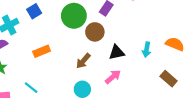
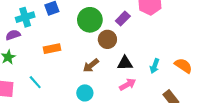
pink arrow: (113, 77) -> (128, 84), moved

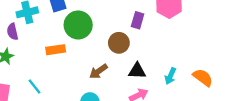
purple rectangle: (123, 18) -> (138, 20), turned -32
green circle: (90, 20) -> (78, 25), moved
purple semicircle: (13, 35) -> (12, 32), turned -88

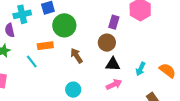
brown circle: (119, 43) -> (107, 43), moved
brown arrow: (98, 71) -> (76, 56), moved, turned 91
cyan line: (34, 87) -> (32, 61), moved

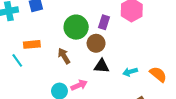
green circle: (64, 25) -> (76, 27), moved
cyan arrow: (141, 69) -> (130, 72), turned 48
pink arrow: (114, 84) -> (79, 85), moved

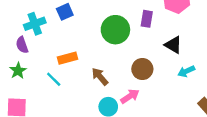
brown circle: (96, 43) -> (142, 69), moved
brown arrow: (64, 56) -> (100, 77), moved
black triangle: (102, 66) -> (173, 45), moved, turned 35

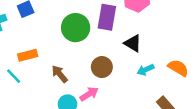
purple rectangle: (147, 19) -> (107, 17), size x1.5

